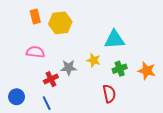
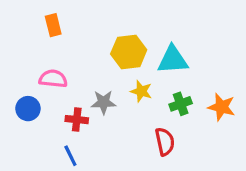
yellow hexagon: (60, 23) -> (129, 52), moved
red cross: (51, 79) -> (77, 120), turned 32
blue circle: (17, 97) -> (28, 109), moved

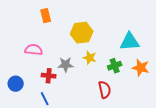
orange rectangle: (53, 25) -> (46, 16), moved
cyan triangle: (173, 60) -> (130, 42), moved
blue circle: (28, 109) -> (16, 84), moved

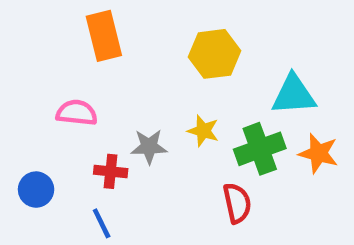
orange rectangle: (46, 16) -> (104, 36), size x1.5
yellow hexagon: (82, 33) -> (215, 54), moved
green cross: (115, 66) -> (260, 149), size x1.5

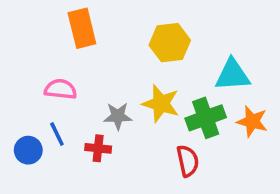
yellow star: (203, 131) -> (161, 104), size x1.5
red cross: (111, 171) -> (98, 148), moved
blue line: (102, 223) -> (57, 134), moved

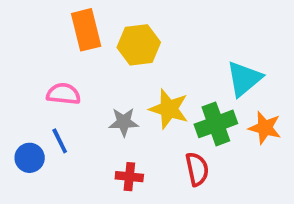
yellow hexagon: (170, 43) -> (139, 45), moved
cyan triangle: (232, 75) -> (244, 79), turned -36
red cross: (98, 148) -> (129, 177), moved

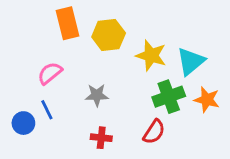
pink semicircle: (63, 94) -> (50, 73), turned -45
yellow star: (169, 109) -> (151, 56), moved
red semicircle: (197, 169) -> (154, 132), turned 45

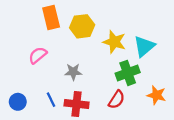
orange star: (207, 100) -> (156, 95), moved
blue line: (47, 110) -> (51, 100), moved
blue circle: (23, 123) -> (18, 102), moved
red cross: (101, 138) -> (77, 104), size x1.5

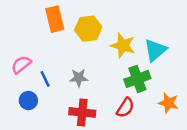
pink semicircle: (38, 55) -> (21, 65), moved
blue line: (51, 100) -> (45, 79), moved
blue circle: (18, 102) -> (28, 101), moved

